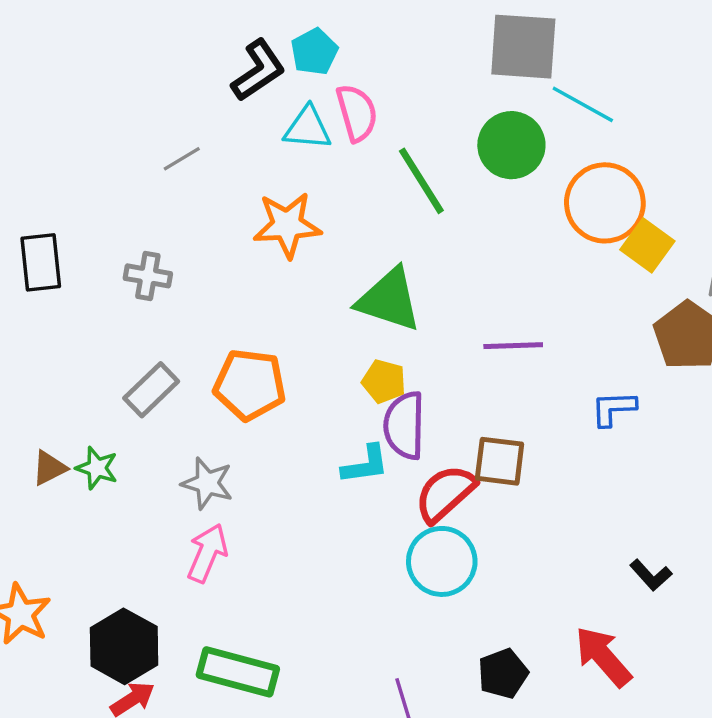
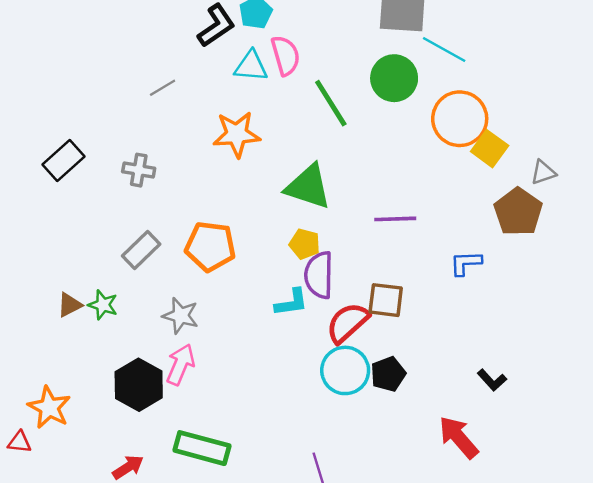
black rectangle: (41, 262) -> (64, 160), turned 54
black hexagon: (124, 646) -> (139, 385), moved
black pentagon: (503, 674) -> (388, 374), moved

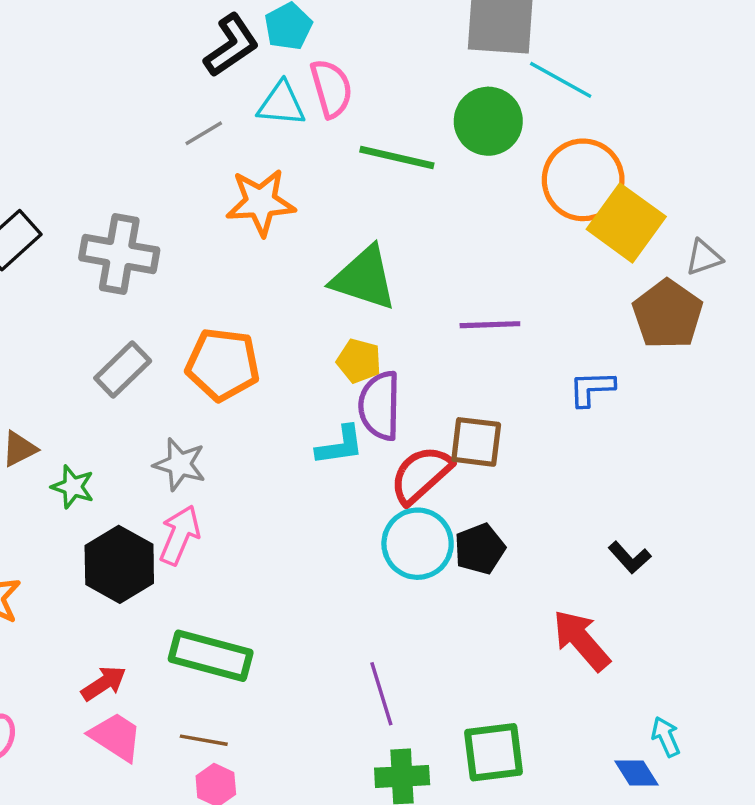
gray line: (163, 88) -> (204, 133), moved
green line: (331, 103) -> (397, 157), turned -45
yellow square: (490, 149) -> (626, 223), size x1.4
gray cross: (139, 170) -> (119, 254), size x1.6
green star: (103, 305) -> (73, 487), moved

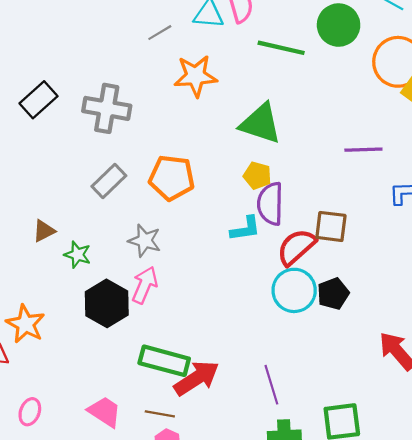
purple line: (490, 325) -> (363, 150), moved
red arrow: (104, 683) -> (197, 378), moved, size x1.6

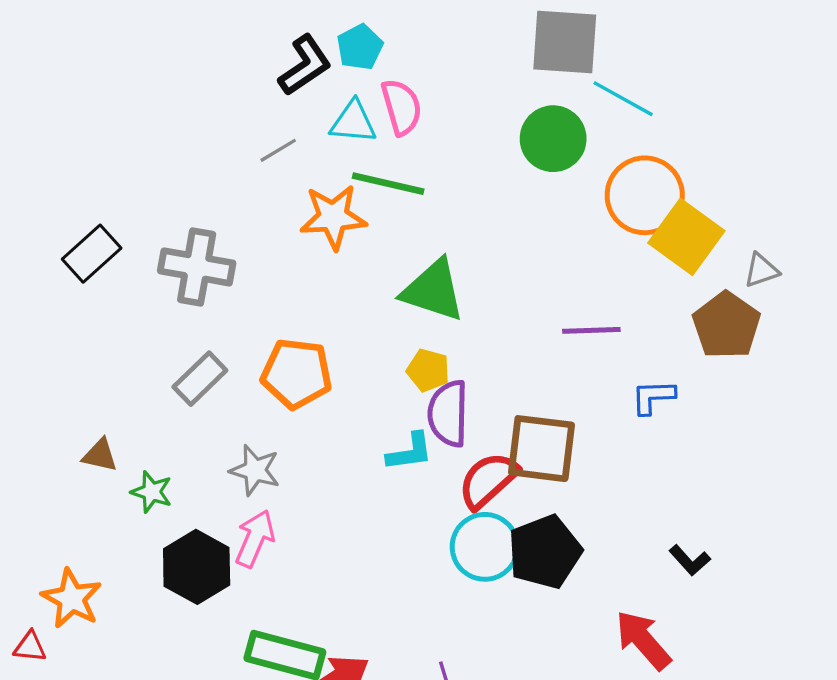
green line: (281, 48) -> (388, 184), moved
brown square: (331, 226) -> (541, 449), size x1.4
brown triangle: (44, 231) -> (100, 455), turned 40
black pentagon: (333, 294) -> (545, 552), size x1.5

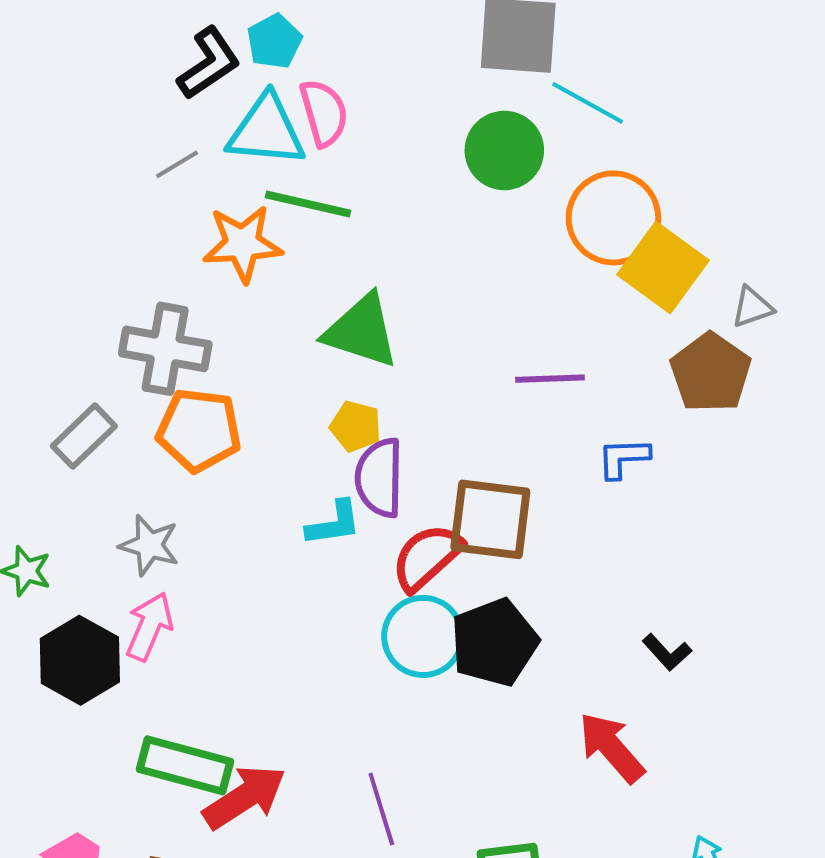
cyan triangle: (353, 122) -> (266, 131), size x1.4
gray cross: (197, 267) -> (165, 349), moved

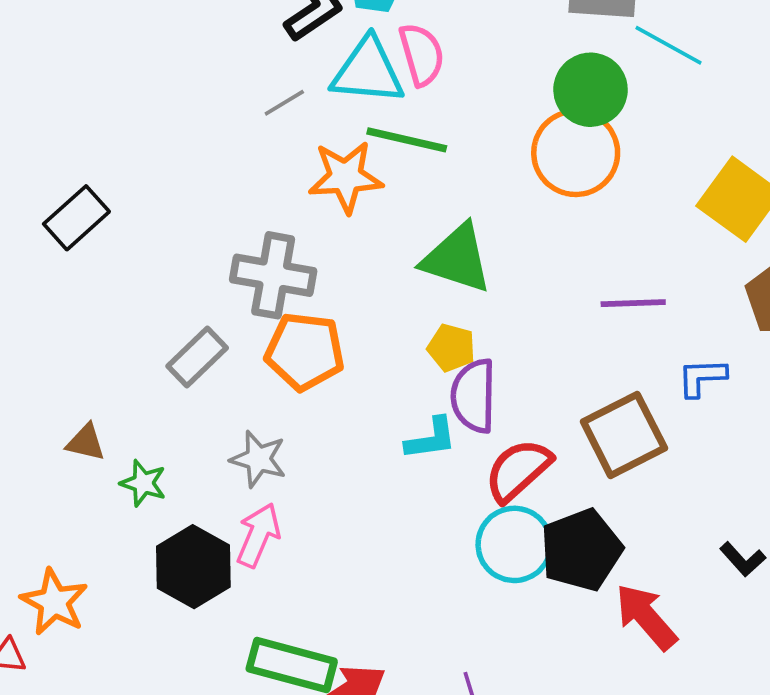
orange circle: (613, 218) -> (576, 153), moved
brown square: (490, 519) -> (624, 435), moved, turned -34
red arrow: (611, 747) -> (646, 617), moved

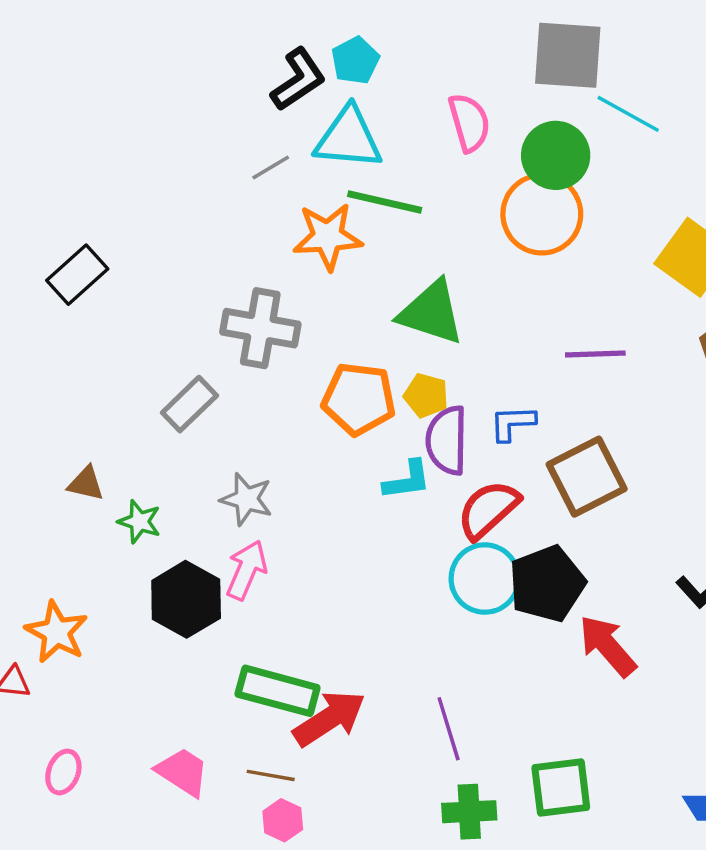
pink semicircle: (422, 54) -> (469, 123), moved
orange pentagon: (305, 351) -> (359, 399), moved
blue L-shape: (702, 377) -> (512, 423), moved

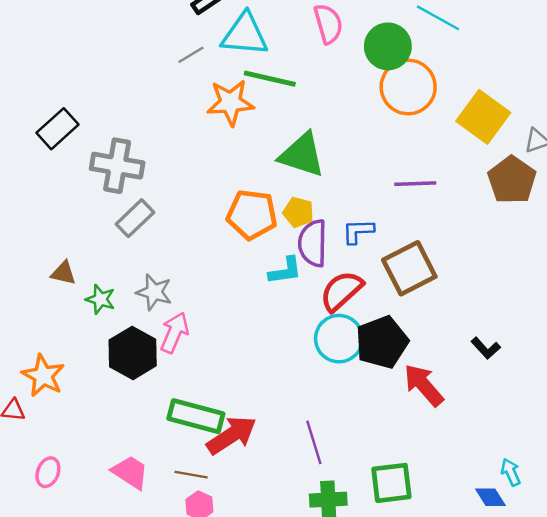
orange circle: (542, 214) -> (408, 87), moved
gray cross: (260, 328) -> (117, 166), moved
gray star: (246, 499) -> (154, 292), moved

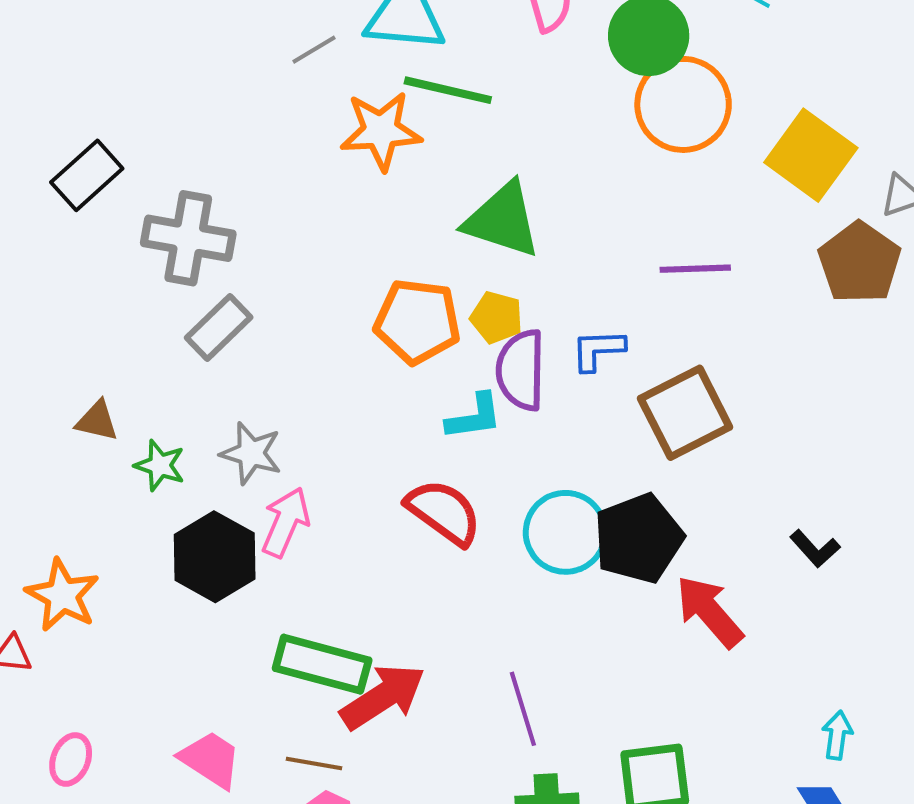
red semicircle: (341, 291) -> (444, 512), moved, turned 78
cyan arrow: (511, 472) -> (837, 735), moved, turned 32

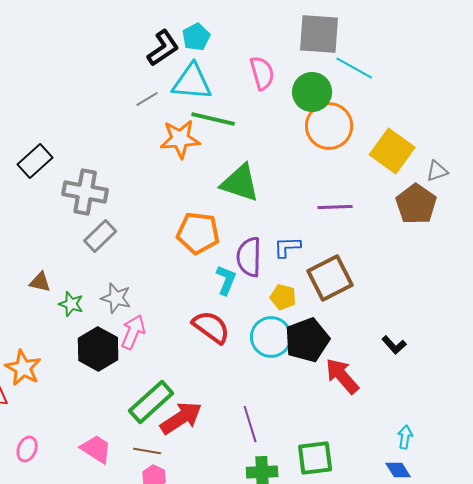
yellow pentagon: (496, 317) -> (283, 297), moved
cyan L-shape: (474, 417) -> (226, 280), turned -60
green rectangle: (322, 664) -> (151, 402), turned -57

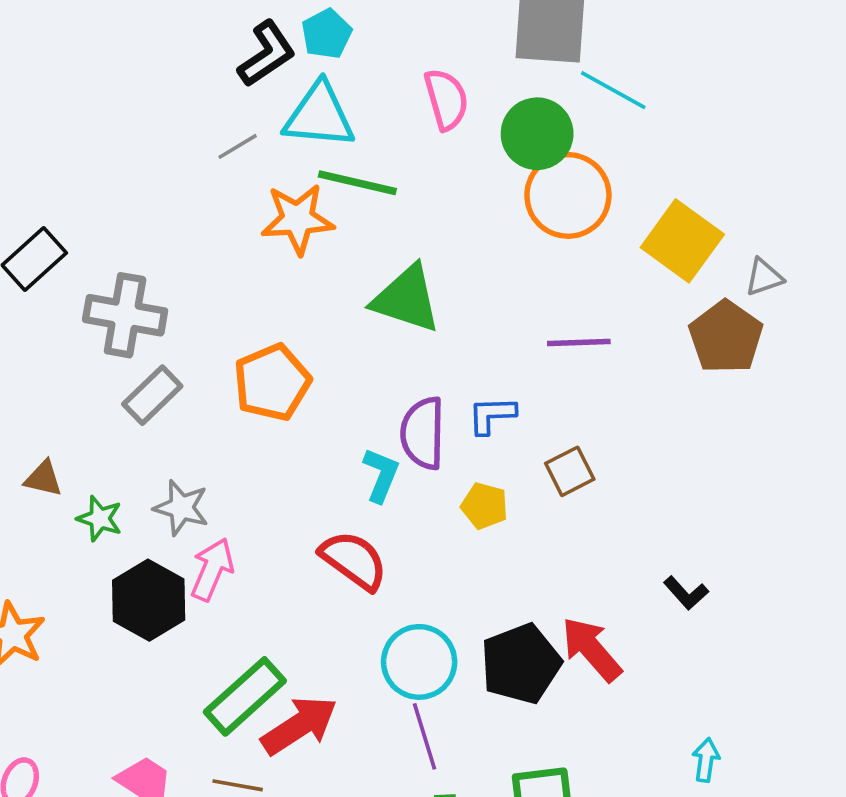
orange pentagon: (198, 233) -> (272, 382), moved, turned -30
brown square: (330, 278) -> (570, 471), size x0.6
cyan circle: (271, 337) -> (419, 662), moved
black pentagon: (307, 340) -> (521, 664), moved

